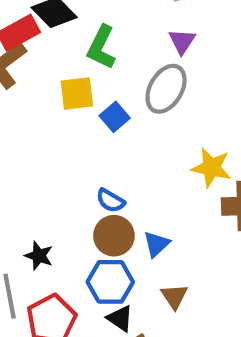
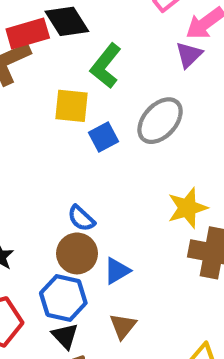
purple triangle: (182, 41) -> (189, 55), moved
yellow star: (211, 168) -> (187, 208), turned 30

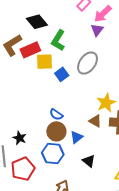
red rectangle: (28, 33) -> (30, 50), moved
brown triangle: (123, 326) -> (95, 121), moved, turned -32
black triangle: (65, 336) -> (89, 161), moved

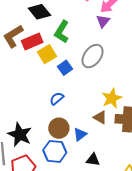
yellow square: (44, 62) -> (47, 54), turned -30
blue semicircle: (56, 114) -> (57, 98), moved, turned 104
black star: (20, 138) -> (20, 135), size x1.6
black triangle: (89, 161) -> (93, 160), turned -32

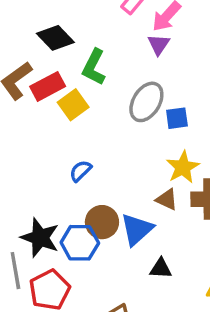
blue square: (65, 68) -> (177, 118), moved, turned 32
blue semicircle: (57, 98) -> (80, 171), moved
blue triangle: (80, 134) -> (137, 229), size x1.5
blue hexagon: (55, 151) -> (80, 243), moved

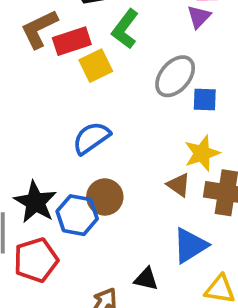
blue semicircle: (80, 171) -> (91, 138), size x1.5
blue triangle: (137, 229) -> (190, 246), moved
black triangle: (161, 268) -> (146, 279), moved

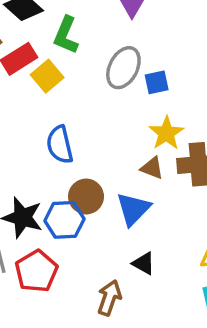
blue semicircle: (91, 138) -> (60, 145), turned -54
blue triangle: (190, 246) -> (133, 209), moved
black triangle: (146, 279) -> (144, 263), turned 30

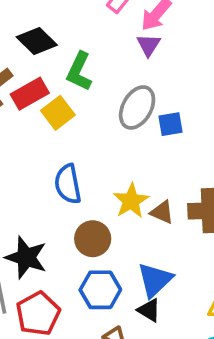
yellow star: (166, 133) -> (131, 201), moved
blue triangle: (133, 209) -> (155, 280), moved
blue hexagon: (64, 220) -> (100, 290), moved

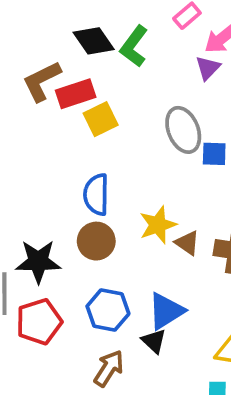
green L-shape: (79, 71) -> (134, 46), moved
gray ellipse: (137, 107) -> (183, 130), turned -63
brown circle: (93, 239) -> (96, 241), moved
black star: (26, 257) -> (38, 261), turned -30

